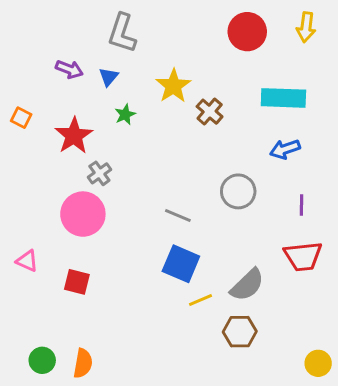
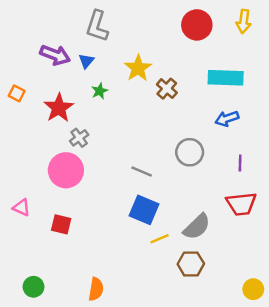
purple arrow: (69, 69) -> (55, 55), size x1.4
orange semicircle: (83, 363) -> (96, 289), moved

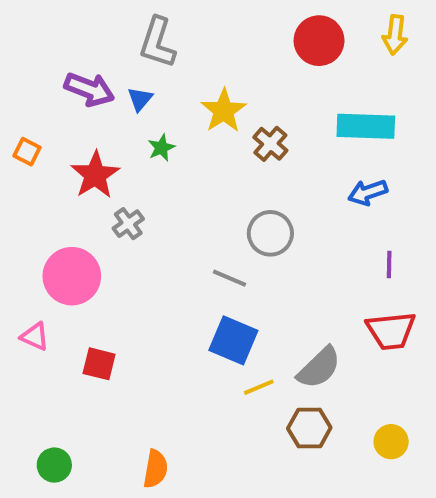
gray circle: (190, 152) -> (270, 233), moved
pink circle: (66, 170) -> (72, 276), moved
yellow circle: (253, 289) -> (391, 442), moved

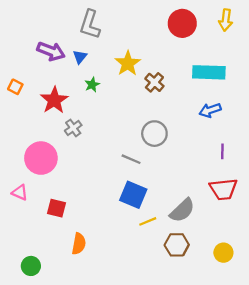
orange semicircle: (156, 469) -> (79, 244), moved

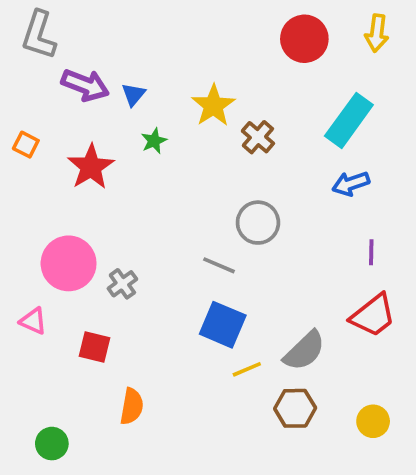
gray L-shape: (90, 24) -> (39, 35), moved
cyan rectangle: (209, 72) -> (349, 120), turned -56
gray cross: (73, 128) -> (122, 284), moved
red trapezoid: (223, 189) -> (373, 315), turned -32

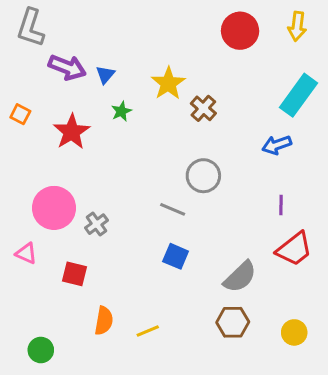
cyan rectangle: (349, 120) -> (299, 95), moved
purple line: (371, 252) -> (281, 205), moved
blue square: (223, 325) -> (176, 256), size x0.7
yellow line: (247, 369) -> (148, 331), moved

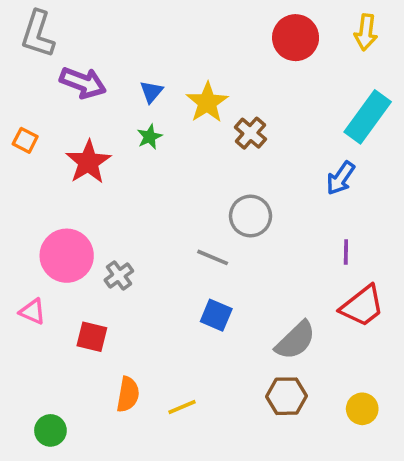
blue triangle: (105, 75) -> (151, 92), moved
blue arrow: (277, 145) -> (341, 178), turned -36

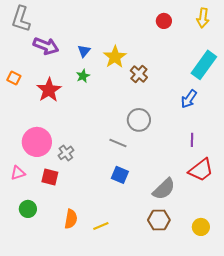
red circle: (296, 38) -> (164, 21), size x0.6
pink triangle: (32, 312) -> (18, 173), turned -42
red square: (92, 337) -> (50, 177), moved
green circle: (50, 430) -> (28, 209), moved

